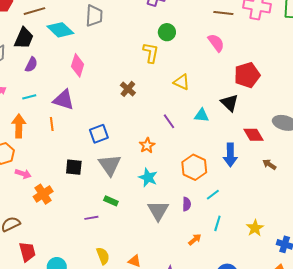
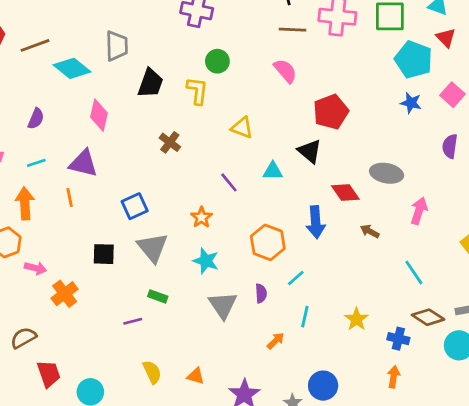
black trapezoid: (24, 38) -> (150, 83), moved

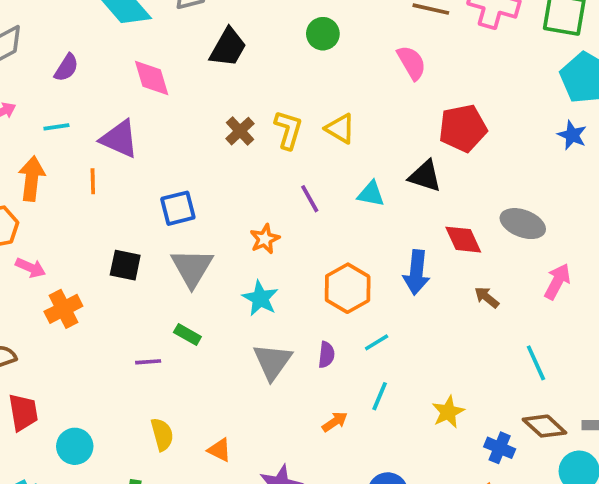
yellow L-shape: (197, 91) -> (288, 130), moved
pink diamond: (99, 115) -> (152, 78), turned -40
black triangle: (310, 151) -> (425, 176), turned -32

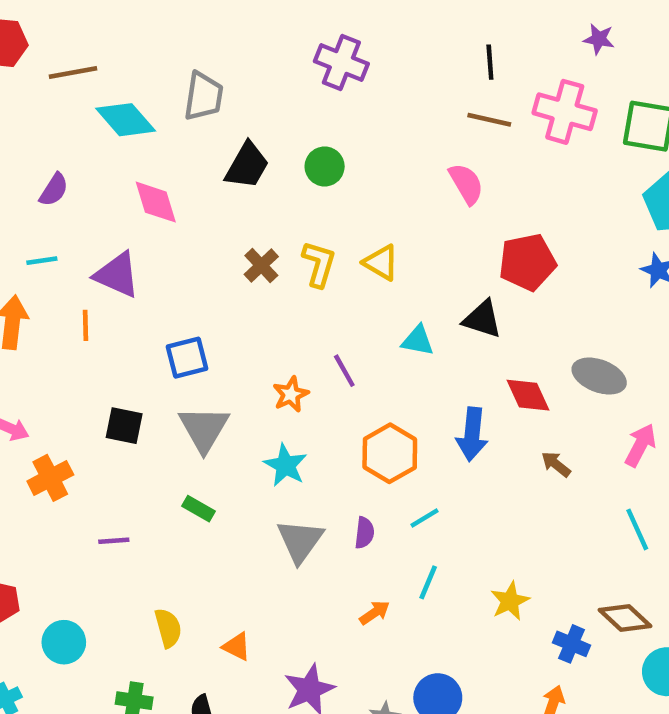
green circle: (323, 34) -> (325, 166), moved
purple line: (310, 199) -> (344, 371), moved
purple line: (148, 362) -> (114, 541), moved
cyan line: (536, 363) -> (637, 529), moved

